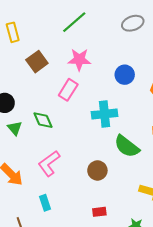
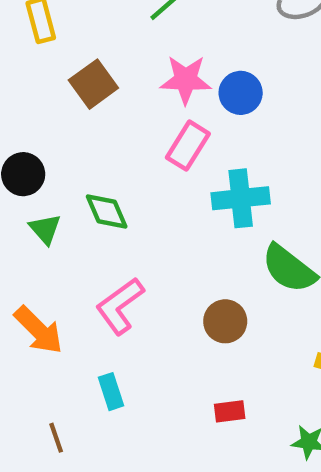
blue circle: (125, 75) -> (241, 93), moved
pink rectangle: (68, 90) -> (188, 146), moved

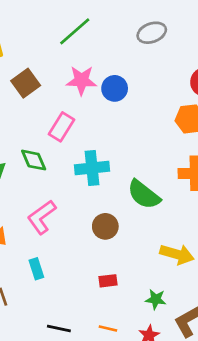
pink rectangle: (188, 146) -> (62, 127), moved
cyan cross: (241, 198) -> (92, 168), moved

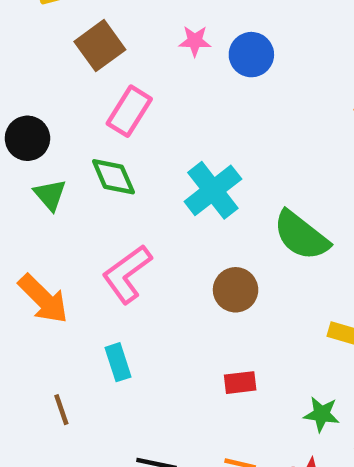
pink star: (81, 80) -> (195, 41), size x0.6
pink rectangle: (62, 127) -> (129, 111), moved
cyan cross: (92, 168) -> (213, 190), turned -32

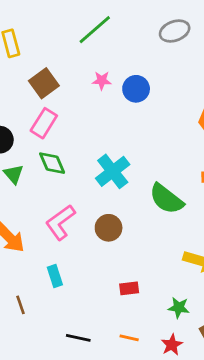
pink rectangle: (129, 111) -> (44, 123), moved
brown circle: (236, 290) -> (109, 228), moved

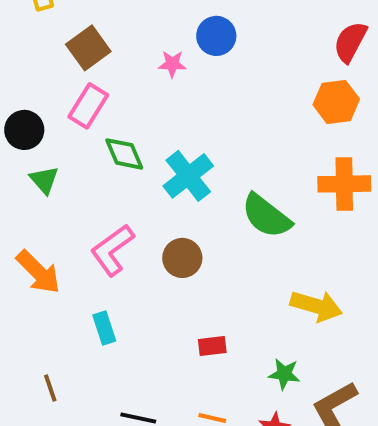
pink star: (102, 81) -> (172, 64), moved
blue circle: (136, 89) -> (216, 36), moved
green diamond: (52, 163) -> (124, 154), moved
brown line: (20, 305) -> (50, 388), moved

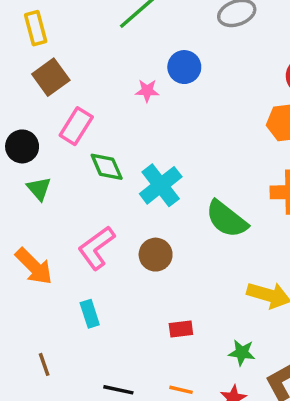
brown square: (88, 48) -> (51, 77), moved

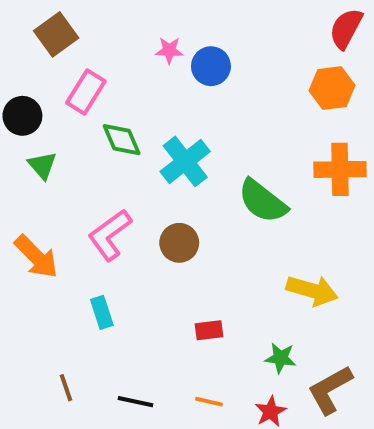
blue circle: (184, 67) -> (211, 66), moved
brown line: (44, 364) -> (66, 388), moved

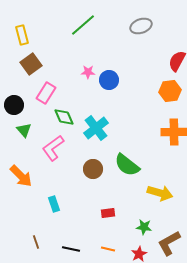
green semicircle: (263, 201) -> (127, 165), moved
pink L-shape: (110, 235) -> (53, 148), moved

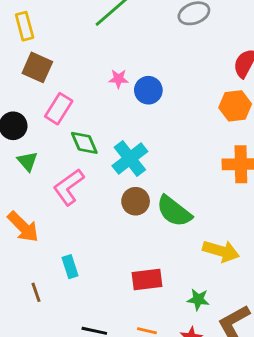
brown square: (31, 64) -> (37, 67), turned -30
brown circle: (93, 169) -> (136, 201), moved
red rectangle: (108, 213) -> (147, 280), size x1.5
brown line: (36, 242) -> (36, 292), moved

